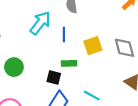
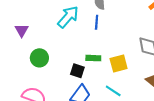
blue line: (64, 34) -> (97, 22), moved
yellow square: (93, 46) -> (119, 63), moved

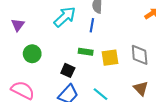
green rectangle: (93, 58) -> (86, 52), moved
yellow square: (119, 63) -> (110, 58), moved

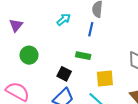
cyan arrow: (65, 17) -> (64, 19), size x0.6
yellow square: (110, 58) -> (105, 78), moved

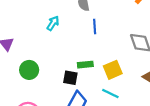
blue line: (91, 29) -> (95, 27), moved
green rectangle: (83, 56) -> (85, 65), moved

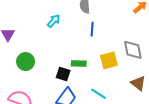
yellow square: (113, 70) -> (109, 60), moved

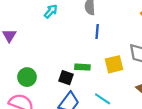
cyan arrow: (54, 21) -> (51, 11), moved
green circle: (26, 62) -> (27, 77), moved

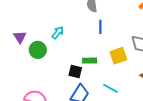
cyan arrow: (51, 11) -> (58, 33), moved
green circle: (27, 77) -> (38, 50), moved

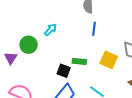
purple triangle: (20, 37) -> (11, 58), moved
yellow square: (118, 56) -> (109, 60), turned 36

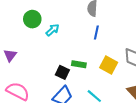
green circle: (29, 45) -> (32, 19), moved

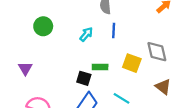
cyan arrow: (52, 30) -> (86, 34), moved

